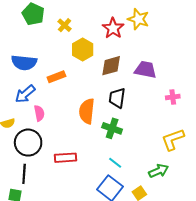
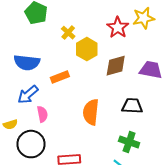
yellow star: (138, 19) -> (144, 18), turned -30
yellow cross: (65, 25) -> (68, 33), moved
black trapezoid: (117, 98) -> (132, 106), moved, turned 85
green cross: (112, 128) -> (129, 142), moved

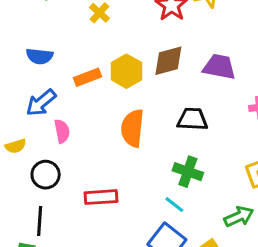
yellow hexagon: (87, 49) -> (126, 71), moved
blue semicircle: (27, 62) -> (40, 56), size x0.7
black circle: (31, 144) -> (46, 175), size x0.7

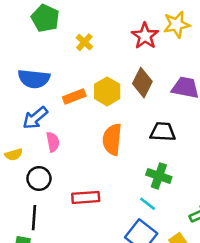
blue semicircle: (40, 56) -> (34, 79), size x1.4
brown diamond: (168, 61) -> (142, 83), turned -48

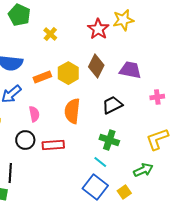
black trapezoid: (163, 132) -> (112, 105), turned -30
pink semicircle: (53, 142) -> (34, 114), moved
black circle: (39, 179) -> (25, 140), moved
red rectangle: (86, 197) -> (53, 145), moved

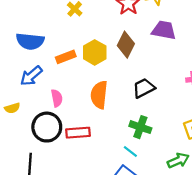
purple trapezoid: (130, 70) -> (164, 30), moved
black circle: (25, 140) -> (47, 127), size x1.4

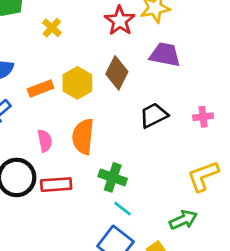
black trapezoid: (144, 88) -> (154, 115), moved
pink semicircle: (57, 98) -> (45, 141), moved
green cross: (140, 127) -> (113, 177), moved

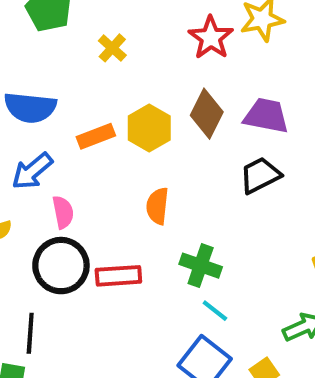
purple trapezoid: (165, 55) -> (266, 116), moved
orange semicircle: (83, 136) -> (157, 206), size x0.7
pink semicircle: (45, 141) -> (63, 212), moved

